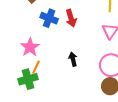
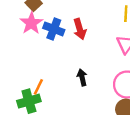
pink star: (30, 47) -> (31, 23), moved

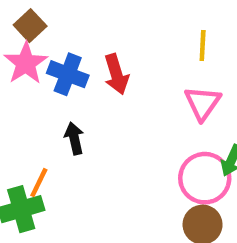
black arrow: (82, 77) -> (74, 138), moved

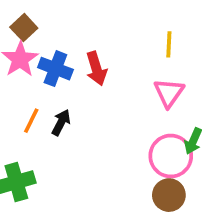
black arrow: (74, 138) -> (61, 123), turned 40
orange line: (39, 183) -> (31, 121), moved

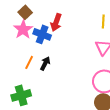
red arrow: (96, 69) -> (56, 22), moved, turned 36

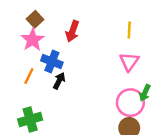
blue cross: (42, 34) -> (52, 62), moved
orange line: (29, 62) -> (29, 76), moved

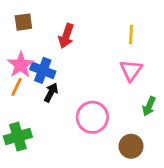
brown square: (35, 19) -> (23, 22), turned 35
pink star: (33, 40) -> (21, 65), moved
pink circle: (130, 103) -> (92, 117), moved

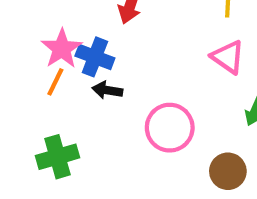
pink triangle: (131, 70) -> (228, 57), turned -30
black arrow: (51, 92) -> (107, 90), turned -108

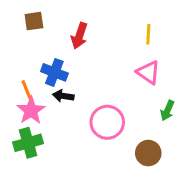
pink star: (62, 49) -> (31, 111), moved
orange line: (55, 82) -> (27, 90), turned -48

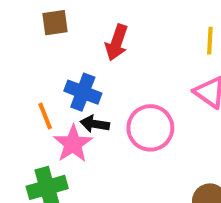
pink star: (31, 111) -> (73, 144), moved
pink circle: (107, 122) -> (150, 128), moved

